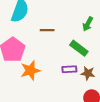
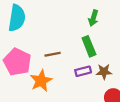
brown line: (47, 30) -> (53, 54), moved
green rectangle: (79, 48) -> (89, 46), turned 42

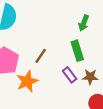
brown line: (53, 54) -> (41, 56), turned -49
purple rectangle: (83, 71) -> (70, 75), turned 63

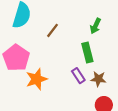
brown line: (41, 56) -> (52, 30), moved

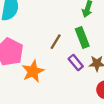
brown line: (52, 30) -> (56, 42), moved

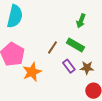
green rectangle: (82, 37) -> (75, 45), turned -42

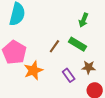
purple rectangle: (69, 66) -> (69, 75), moved

